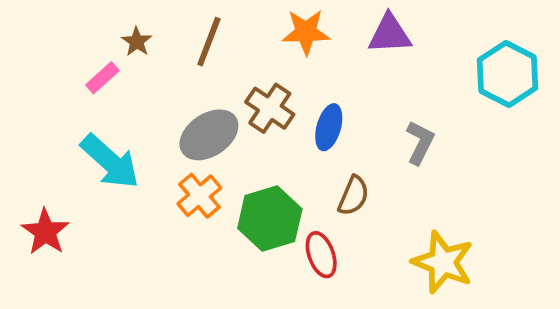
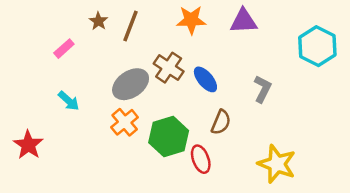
brown star: (137, 42) -> (98, 21), moved
blue ellipse: (329, 127) -> (205, 79), turned -56
cyan arrow: (110, 161) -> (69, 101), size x0.6

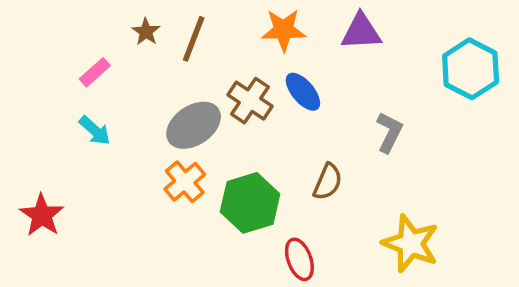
blue ellipse: (205, 79) -> (303, 92), moved
cyan arrow: (69, 101) -> (95, 131), moved
red ellipse: (201, 159) -> (299, 259), moved

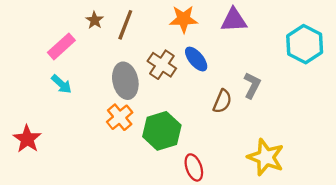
pink rectangle: (95, 72) -> (61, 46), size x1.4
gray ellipse: (194, 125) -> (125, 81), turned -68
brown semicircle: (328, 182) -> (222, 101), moved

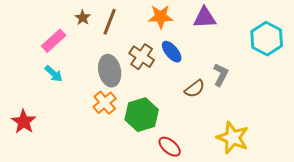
brown semicircle: (222, 101) -> (195, 89), turned 30
red ellipse: (194, 167) -> (170, 147), turned -30

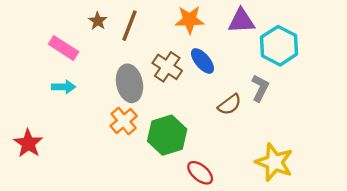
cyan hexagon: (267, 39) -> (279, 46), moved
pink rectangle: (54, 41) -> (64, 48), turned 75
cyan arrow: (54, 74) -> (64, 87), turned -42

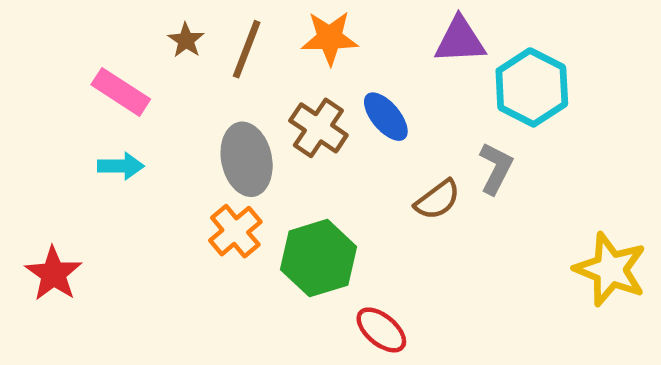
orange star: (190, 20) -> (330, 38), moved
yellow star: (274, 162) -> (610, 269), moved

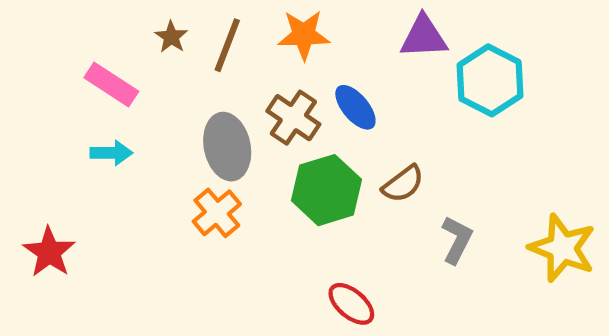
gray L-shape: (496, 168) -> (457, 240), moved
green hexagon: (318, 258) -> (326, 190), moved

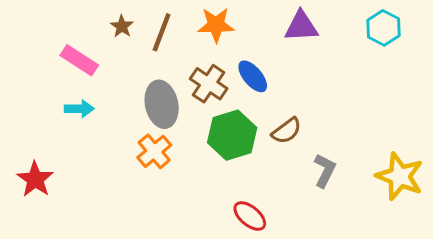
cyan hexagon: (490, 80) -> (384, 28), moved, size x0.7

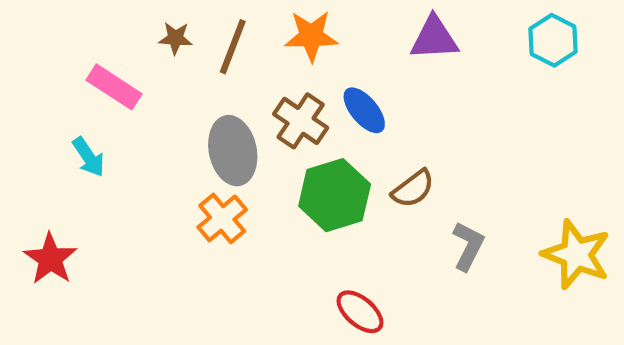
brown star: (122, 26) -> (175, 38), turned -30
cyan arrow: (79, 109) -> (89, 157), moved, turned 56

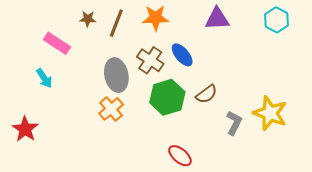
yellow star: (576, 254) -> (270, 113), moved

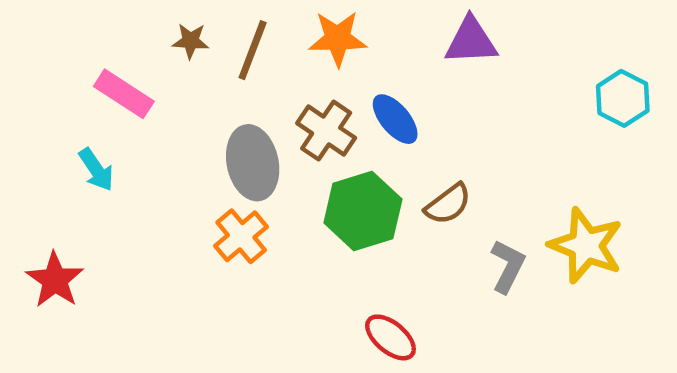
cyan hexagon: (277, 20) -> (623, 98), moved

